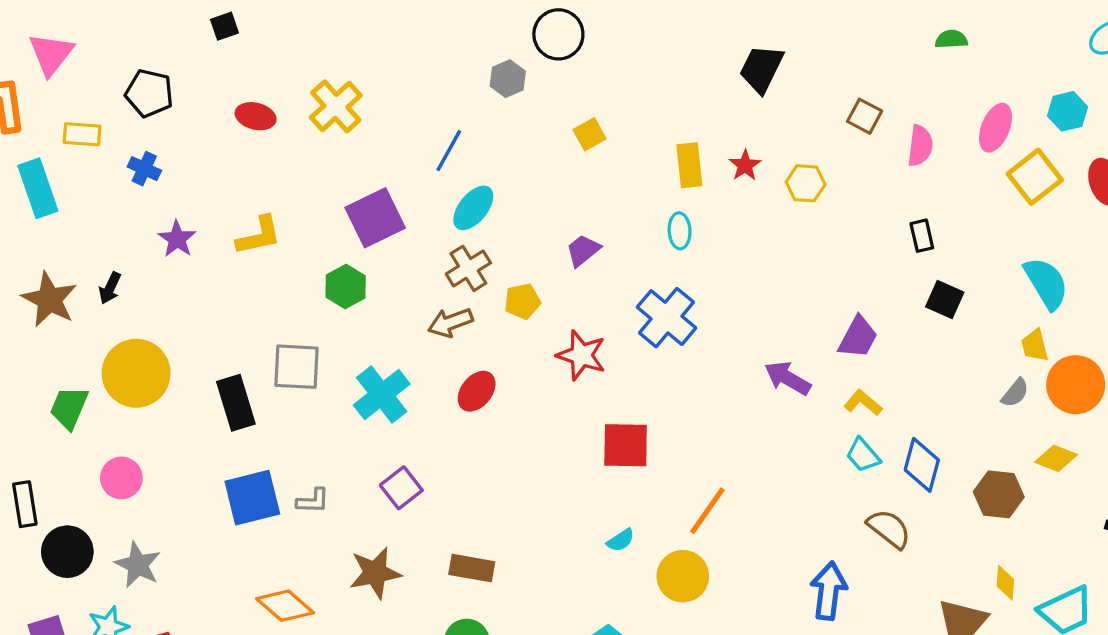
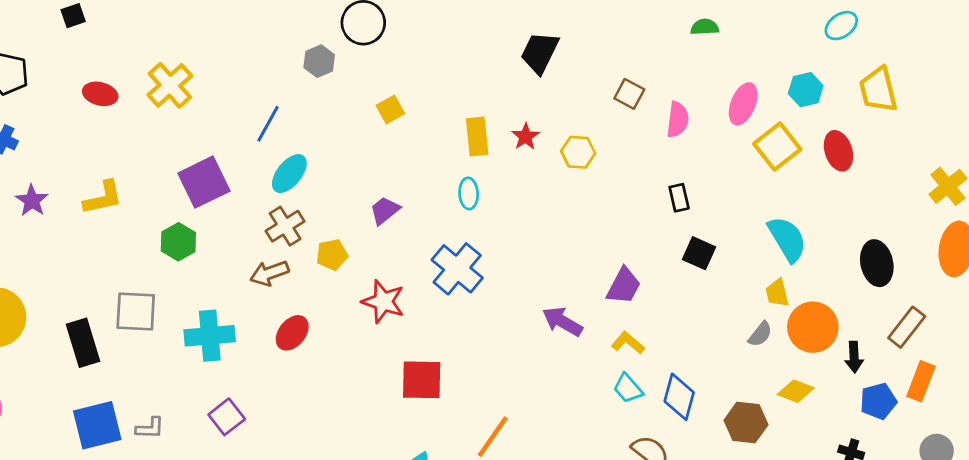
cyan cross: (382, 394) -> (210, 336), turned 33

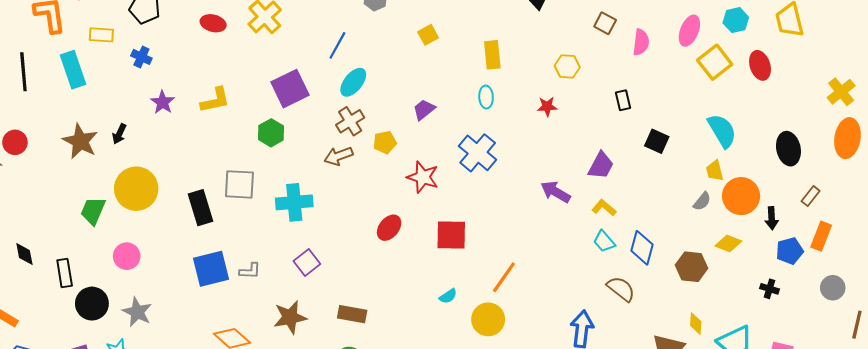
red star: (525, 137) -> (547, 106), moved, turned 30
black rectangle: (679, 198) -> (623, 100), moved
brown rectangle: (907, 327) -> (811, 196), size x0.7
red ellipse: (292, 333) -> (389, 228), moved

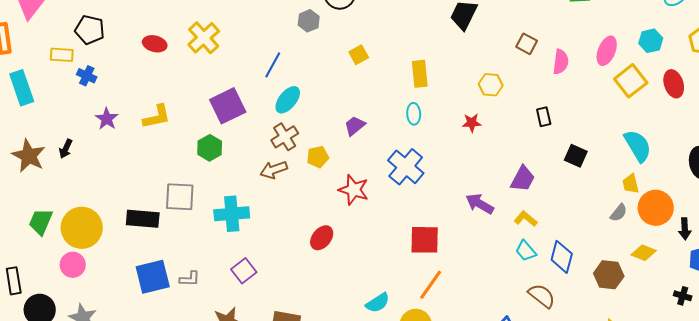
yellow rectangle: (101, 35) -> (62, 55), moved
yellow circle: (136, 189) -> (82, 228), moved
black rectangle: (200, 208) -> (143, 219), turned -68
red square: (451, 235) -> (425, 240), moved
cyan semicircle: (448, 296) -> (378, 303), size x1.4

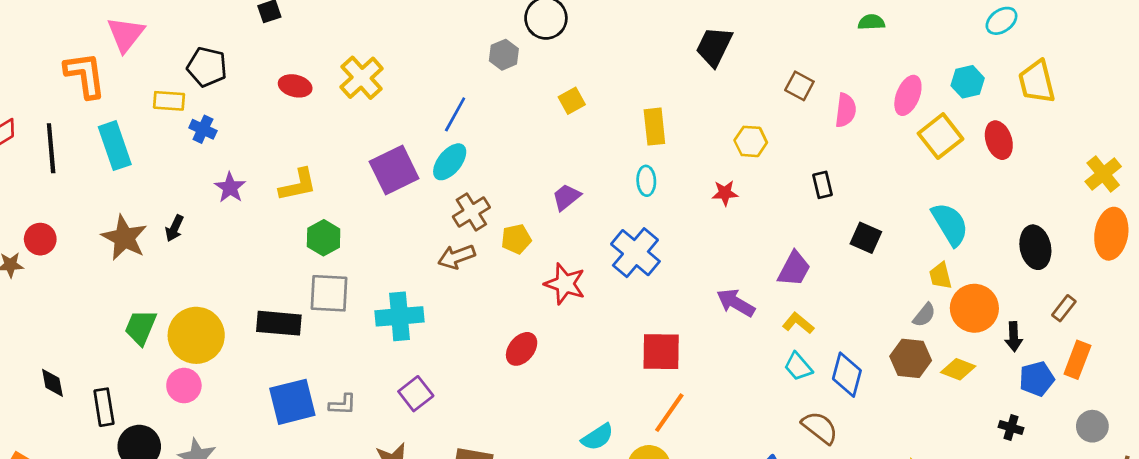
cyan ellipse: (288, 100) -> (450, 162), moved
green hexagon: (210, 148) -> (324, 238), moved
brown hexagon: (609, 275) -> (911, 358), moved

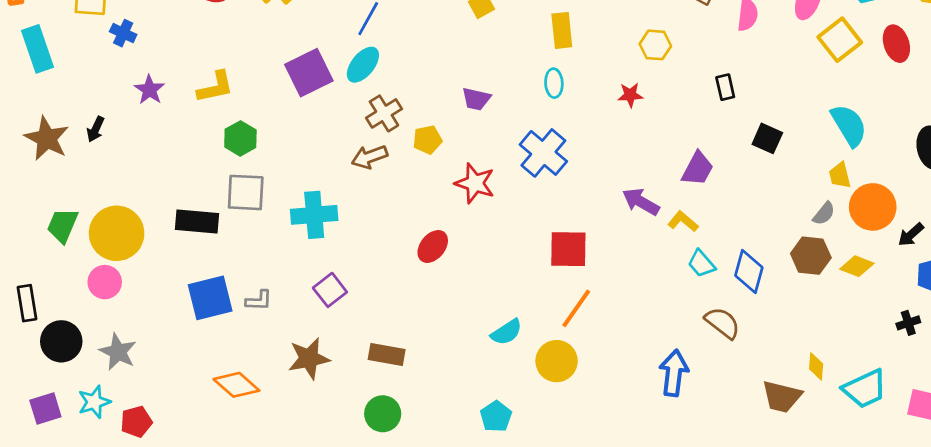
purple trapezoid: (566, 197) -> (476, 99), turned -128
yellow L-shape: (798, 323) -> (683, 221), moved
black arrow: (1014, 337) -> (911, 235), turned 52
black cross: (1011, 428) -> (908, 323), turned -35

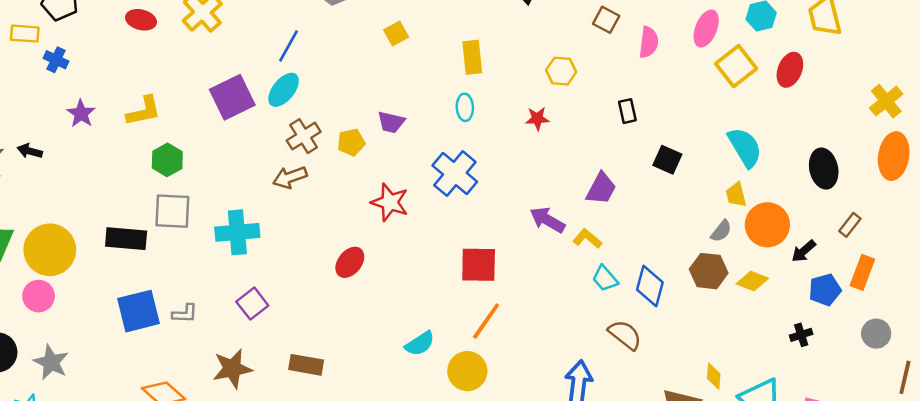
red ellipse: (896, 44) -> (790, 70), turned 40
black arrow: (95, 129) -> (30, 151), turned 80
yellow pentagon: (427, 140) -> (351, 142), moved

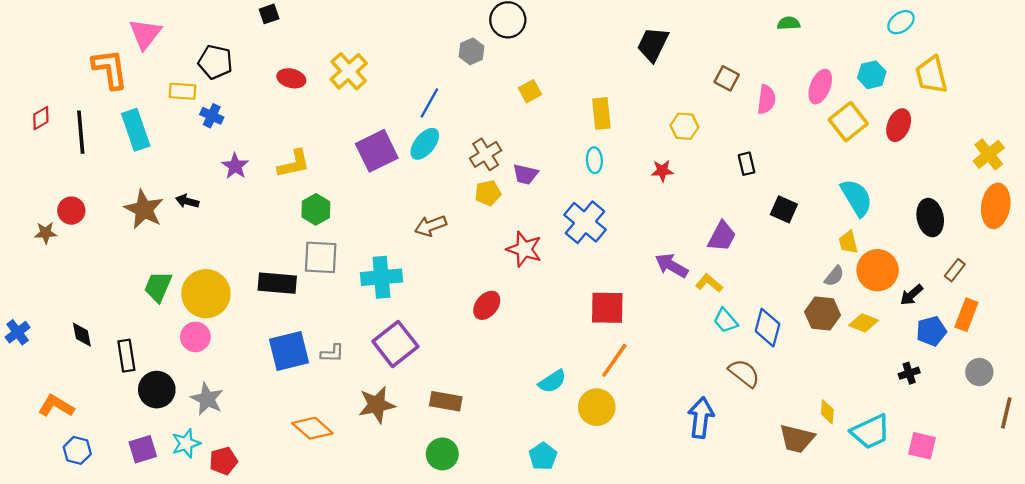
brown cross: (304, 136) -> (486, 154), moved
purple square: (252, 304) -> (395, 344), size x1.5

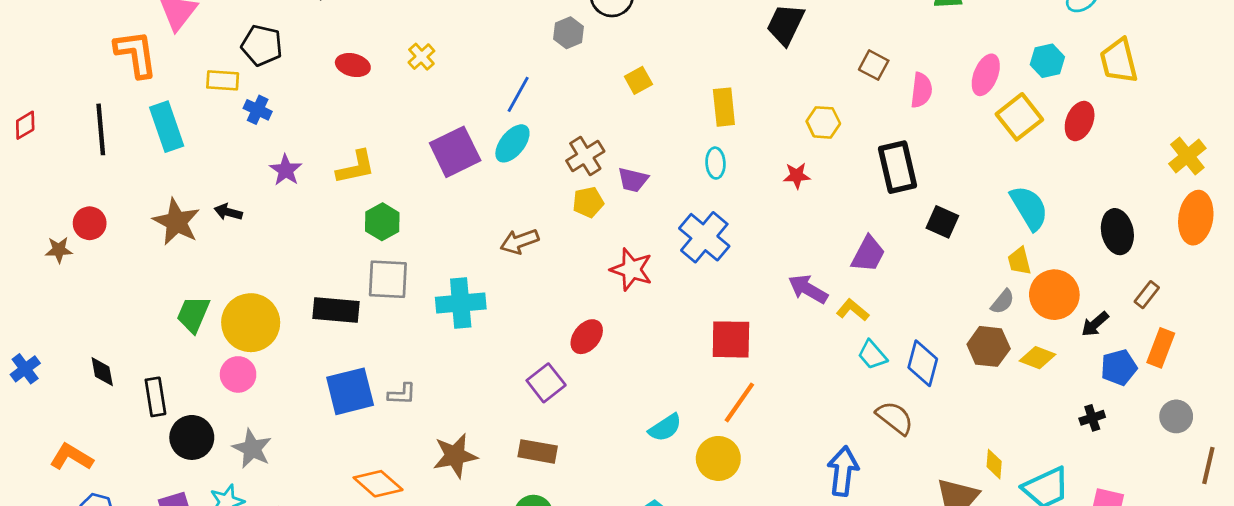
yellow cross: (349, 71) -> (421, 57), size x0.6
red diamond: (41, 118) -> (25, 125), moved
black rectangle: (746, 164) -> (898, 167), size x1.8
purple square: (395, 344) -> (546, 383), moved, size x0.7

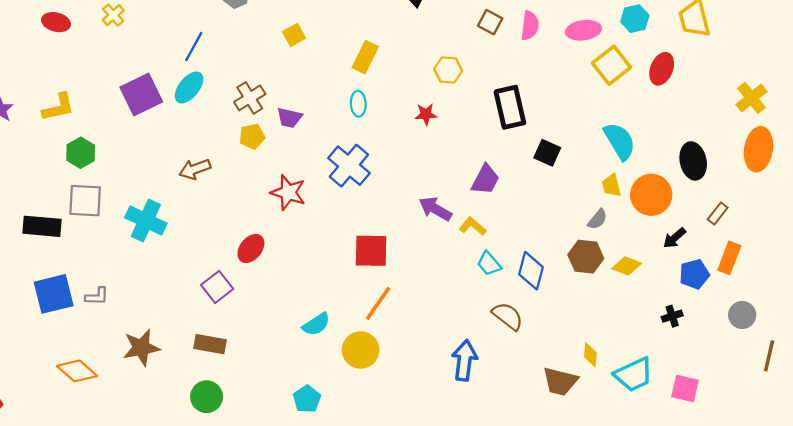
pink ellipse: (986, 75) -> (583, 30), turned 60
pink semicircle: (921, 90) -> (530, 26), moved
yellow rectangle: (724, 107) -> (365, 57), turned 32
orange circle: (1054, 295) -> (651, 195), moved
cyan cross: (461, 303) -> (146, 220), turned 30

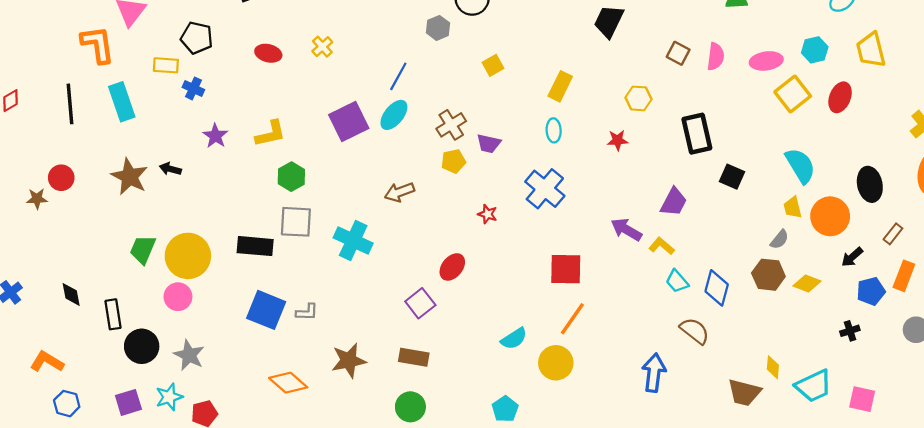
red star: (288, 192) -> (488, 214), size x0.6
blue square: (54, 294) -> (266, 310), turned 36

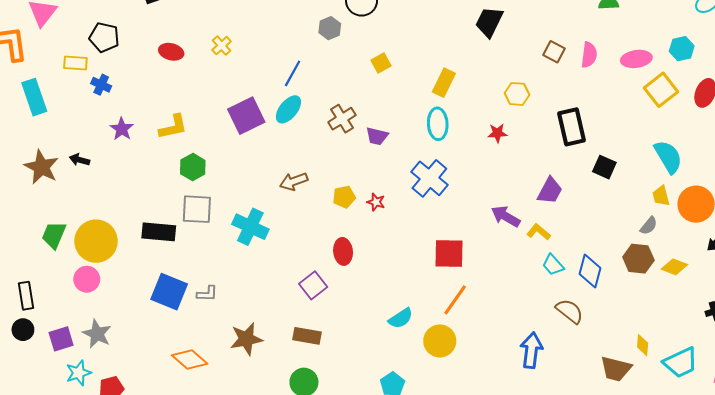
cyan ellipse: (554, 130) -> (438, 124), size x1.4
yellow pentagon: (453, 161) -> (344, 197), moved
red ellipse: (452, 267) -> (343, 251), turned -45
black circle: (142, 346) -> (23, 330), moved, size x0.7
purple square: (128, 402) -> (61, 339), moved

